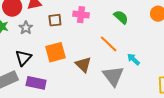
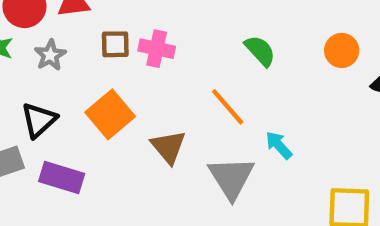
pink cross: (81, 15) -> (157, 49), moved
orange square: (55, 52) -> (110, 114), turned -30

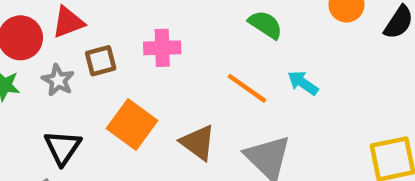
brown square: (115, 44) -> (101, 61), moved
cyan arrow: (279, 145) -> (303, 83), moved

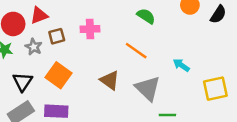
cyan arrow: (303, 83) -> (181, 65), moved
orange square: (132, 124) -> (59, 75), moved
black triangle: (63, 148) -> (23, 82), moved

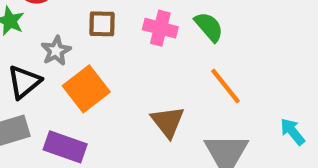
green semicircle: (146, 16) -> (209, 27), moved
gray star: (34, 47) -> (56, 51), moved

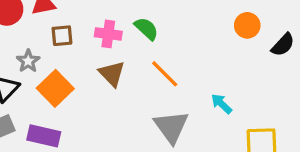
brown triangle: (168, 122) -> (112, 74), moved

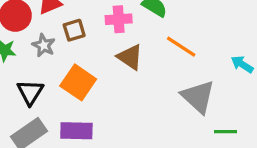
gray star: (28, 61) -> (44, 45), moved

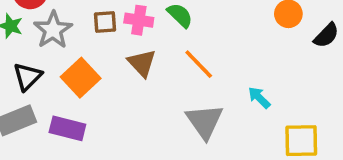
brown square: (74, 30) -> (105, 22), moved
gray star: (44, 45) -> (53, 30), size x1.5

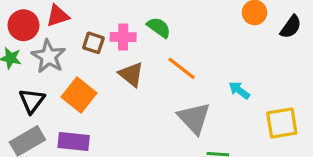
brown square: (105, 22) -> (93, 43), turned 30

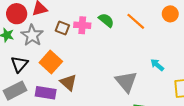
orange line: (182, 68) -> (136, 21), moved
brown triangle: (131, 74) -> (68, 82), moved

